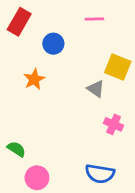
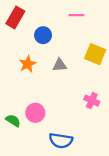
gray triangle: (96, 89) -> (60, 65), moved, turned -40
blue semicircle: (100, 174) -> (61, 141), moved
pink circle: (37, 178) -> (35, 113), moved

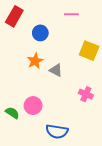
orange star: (28, 64) -> (35, 61), moved
gray triangle: (60, 65) -> (56, 70), moved, turned 32

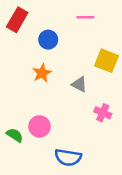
gray triangle: (56, 70) -> (79, 84), moved

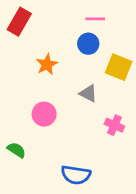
blue circle: (48, 40) -> (88, 44), moved
orange star: (42, 73) -> (47, 64), moved
pink circle: (40, 126) -> (44, 114), moved

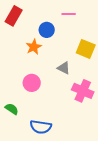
blue circle: (88, 44) -> (47, 30), moved
pink cross: (114, 125) -> (83, 91), size x1.5
blue semicircle: (76, 175) -> (41, 127), moved

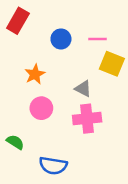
pink line: (69, 14) -> (98, 39), moved
orange star: (34, 47) -> (35, 74), moved
pink cross: (83, 91) -> (87, 119), moved, turned -30

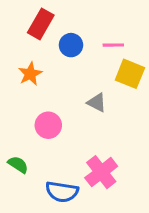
red rectangle: (18, 21) -> (41, 24), moved
orange star: (35, 74) -> (30, 74), moved
pink cross: (87, 119) -> (101, 172), moved, turned -32

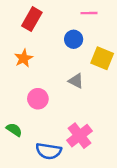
blue circle: (71, 45) -> (74, 39), moved
pink line: (113, 45) -> (89, 13), moved

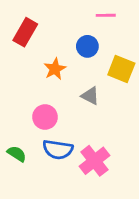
red rectangle: (32, 19) -> (25, 32), moved
orange star: (24, 58) -> (55, 69), moved
blue semicircle: (49, 151) -> (58, 149), moved

